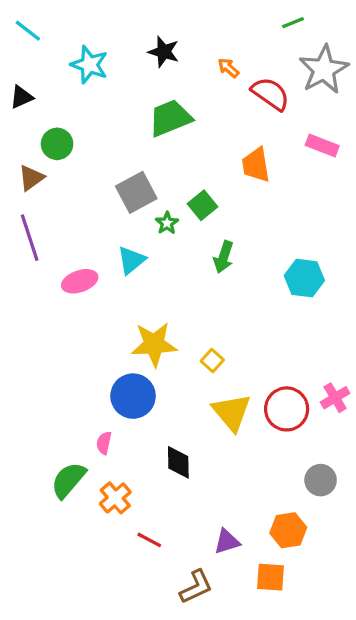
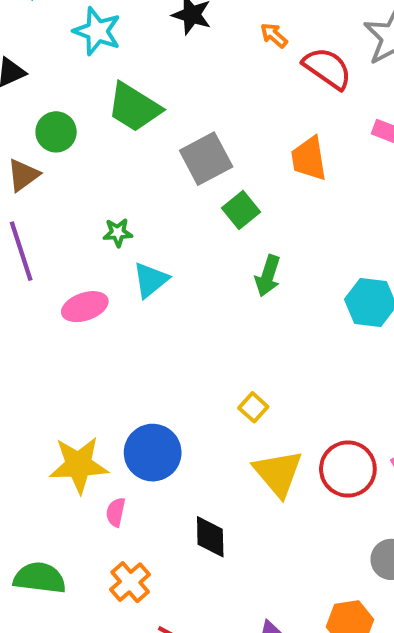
green trapezoid: (170, 118) -> (134, 107), moved, turned -126
gray square: (136, 192) -> (206, 159), moved
green star: (167, 223) -> (118, 233), moved, turned 30
yellow star: (154, 344) -> (79, 465), moved
green semicircle: (68, 480) -> (40, 578), moved, turned 57

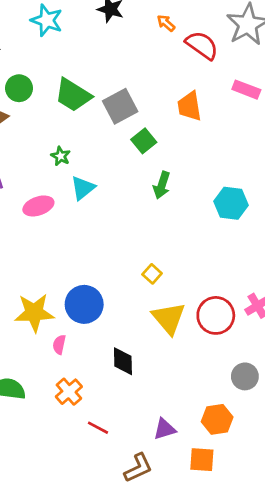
green trapezoid: (134, 107) -> (73, 95), moved
green star: (118, 233) -> (61, 156), turned 30

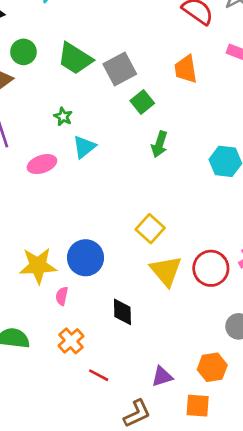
yellow square: (152, 274) -> (150, 229), size x1.5

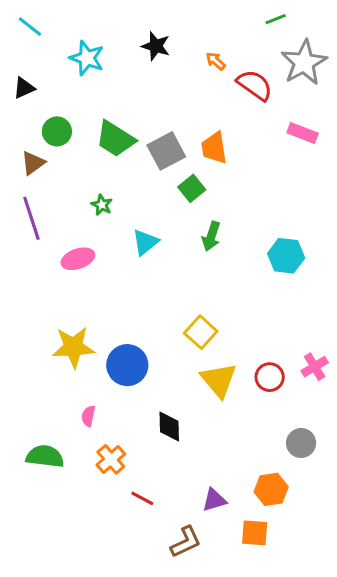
orange trapezoid: (186, 69) -> (214, 148), moved
cyan triangle: (84, 147) -> (145, 242), moved
yellow star: (38, 266) -> (73, 347), moved
red circle: (211, 268) -> (270, 377), size x0.7
pink semicircle: (62, 296) -> (88, 416), moved

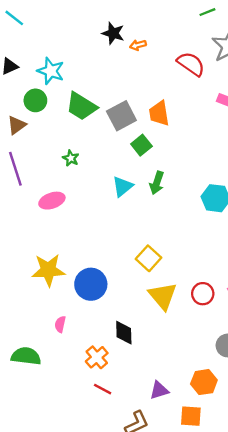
cyan star: (87, 58) -> (51, 71), moved
orange arrow: (216, 61) -> (138, 45), moved, turned -56
cyan triangle: (145, 242) -> (123, 186), moved
orange cross: (111, 459) -> (97, 357), moved

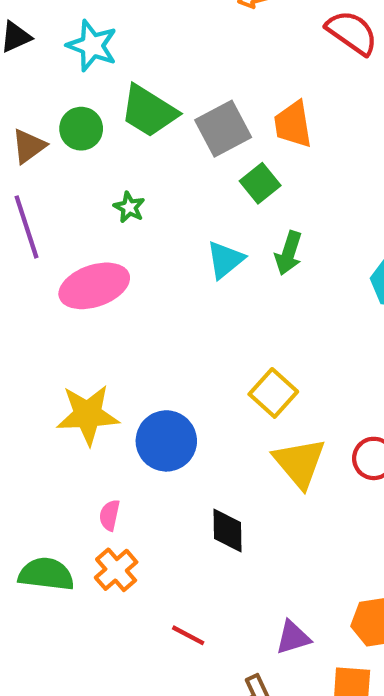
green circle: (35, 100) -> (81, 129), moved
pink ellipse: (52, 201) -> (94, 286), size x1.4
orange cross: (97, 357) -> (116, 570), moved

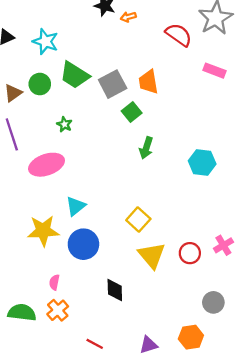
cyan triangle: (225, 260) -> (76, 206), moved

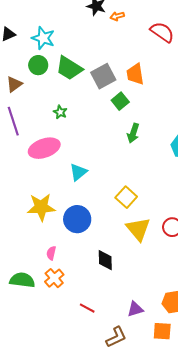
green circle: (40, 84) -> (38, 65), moved
cyan triangle: (76, 206) -> (78, 172), moved

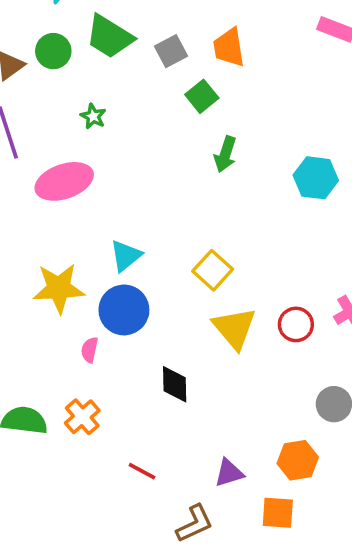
green circle: (38, 65) -> (53, 51), moved
gray square: (103, 76) -> (171, 51), size x0.7
cyan triangle: (78, 172) -> (126, 256), moved
pink semicircle: (51, 253) -> (90, 350), moved

